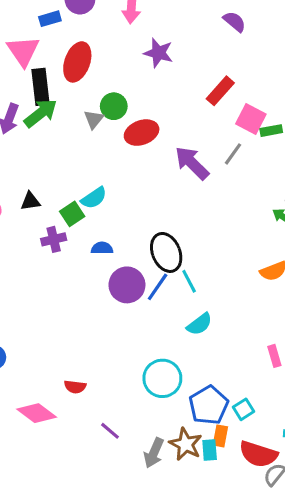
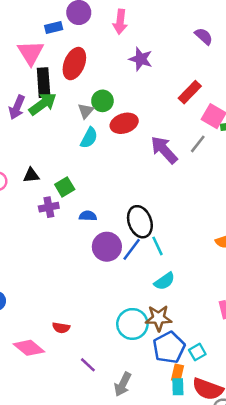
cyan semicircle: (94, 198) -> (89, 138), moved, turned -30
brown star: (186, 444) -> (159, 318), moved, turned -30
cyan rectangle: (210, 450) -> (178, 387), moved

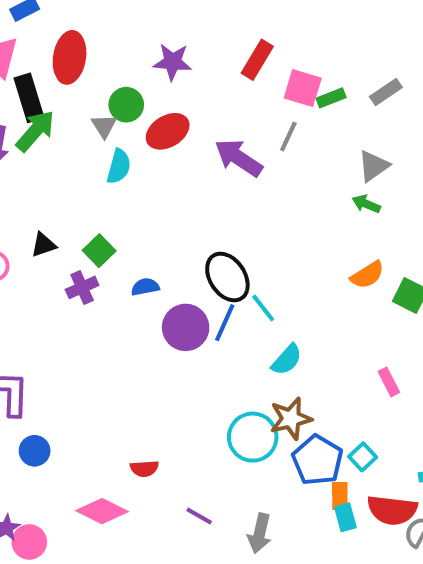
purple star: (141, 59) -> (172, 62), moved

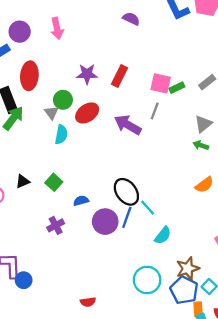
red rectangle: (257, 60) -> (120, 76), moved
purple cross: (82, 287) -> (56, 225), moved
brown star: (291, 419) -> (188, 269), moved
blue circle: (35, 451) -> (24, 280), moved

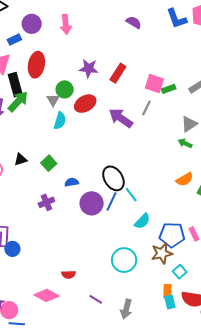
blue pentagon: (184, 290) -> (172, 235), moved, turned -30

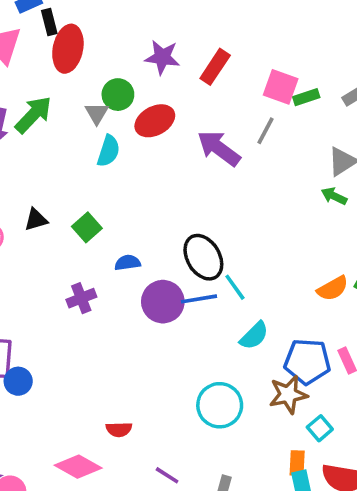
black rectangle: (15, 85) -> (49, 22), moved, size x0.6
orange semicircle: (185, 179) -> (333, 288), moved
blue line: (111, 202) -> (199, 299), turned 54

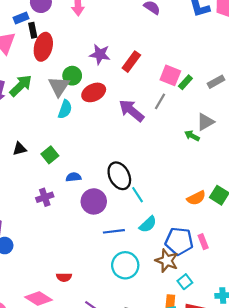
green rectangle: (306, 97) -> (185, 82), turned -32
gray triangle: (97, 113) -> (59, 86), size x1.5
green arrow: (334, 196) -> (192, 136), moved
blue line: (199, 299) -> (114, 231), moved
brown star: (288, 395) -> (167, 261), turned 30

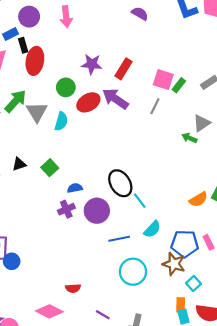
gray triangle: (59, 86) -> (37, 112), moved
purple arrow: (131, 111) -> (115, 99), moved
purple cross: (45, 197) -> (66, 209), moved

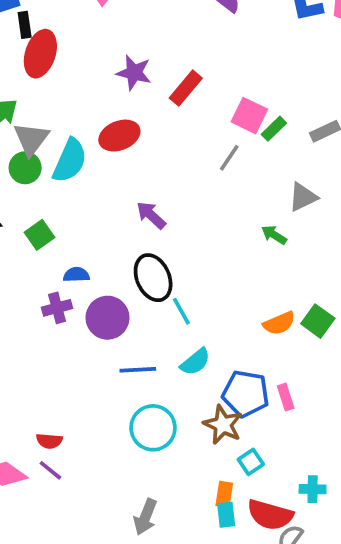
green circle: (66, 87) -> (25, 168), moved
purple arrow: (115, 99) -> (151, 215), moved, size x0.7
cyan semicircle: (61, 121) -> (70, 161), size x1.4
green arrow: (189, 138) -> (274, 235), moved
purple line: (103, 315) -> (50, 470), moved

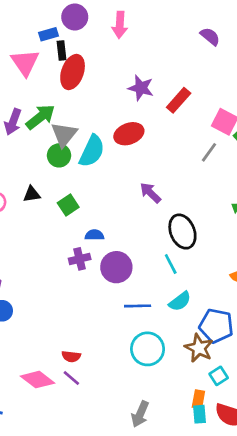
black ellipse: (153, 278) -> (182, 232), moved

